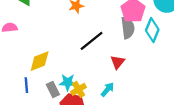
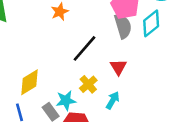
cyan diamond: (152, 30) -> (151, 23), turned 40
yellow cross: (79, 89) -> (88, 84), moved

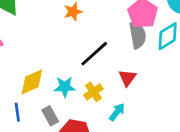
cyan star: (66, 101) -> (65, 87), moved

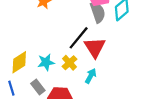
black line: (94, 54) -> (79, 38), moved
red triangle: (127, 78) -> (95, 47), size x1.5

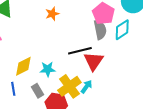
black line: (79, 38) -> (80, 51), turned 30
yellow cross: (69, 63) -> (69, 86), moved, size x1.6

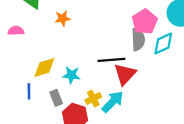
orange star: (52, 14) -> (63, 18), moved
yellow cross: (69, 86) -> (93, 98), size x0.6
cyan arrow: (87, 87) -> (113, 102), size x1.5

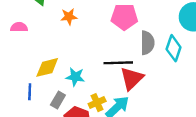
pink pentagon: (145, 22) -> (124, 17), moved, turned 30
cyan diamond: (163, 43) -> (174, 48), turned -50
gray rectangle: (56, 98) -> (58, 100), turned 49

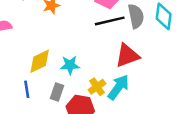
black line: (118, 63) -> (110, 21), moved
red triangle: (132, 79) -> (127, 55), turned 35

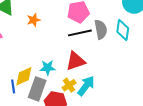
red triangle: (127, 55) -> (75, 61), moved
yellow diamond: (40, 61) -> (24, 76), moved
gray rectangle: (57, 92) -> (37, 89), size x1.6

